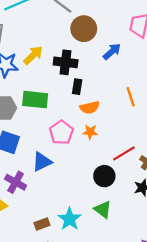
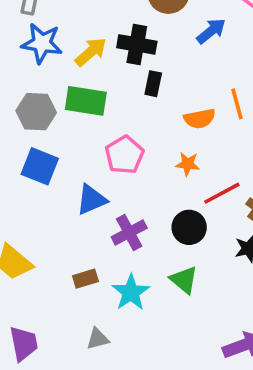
yellow arrow: (33, 55) -> (91, 52), moved
orange semicircle: (90, 107) -> (200, 119), moved
orange star: (90, 132) -> (188, 164), moved
purple cross: (16, 182) -> (129, 233), moved, turned 30
brown rectangle: (42, 224) -> (85, 279), moved

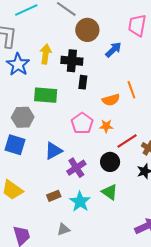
blue star: (42, 43) -> (18, 64), turned 30
yellow arrow: (91, 52) -> (46, 54), moved, turned -36
gray hexagon: (36, 112) -> (23, 117), moved
pink pentagon: (125, 155) -> (82, 123), moved
blue square: (40, 166) -> (15, 145), moved

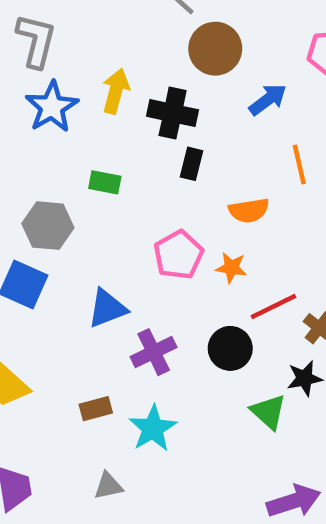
orange line: (131, 90) -> (299, 165), moved
green rectangle: (46, 95) -> (105, 182), size x0.6
green triangle: (110, 192) -> (268, 412), moved

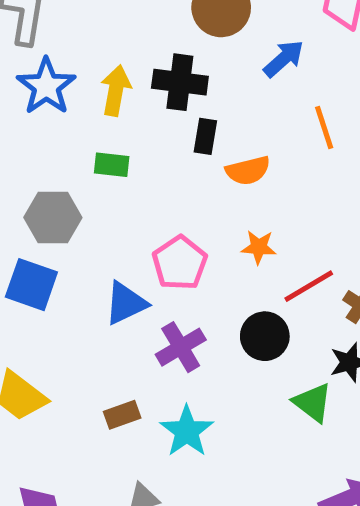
yellow arrow: (116, 91) -> (116, 90), moved
orange semicircle: (249, 210) -> (248, 171), moved
pink pentagon: (178, 255) -> (180, 263), moved

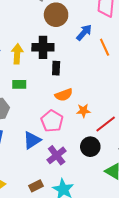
orange line: (324, 127) -> (105, 47), moved
orange semicircle: (248, 171) -> (64, 95), moved

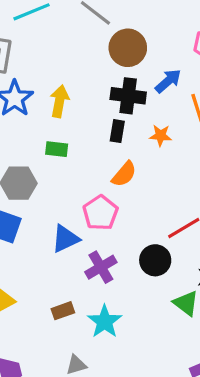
black cross: (43, 47) -> (128, 96), moved
orange semicircle: (64, 95) -> (124, 174), turned -36
orange star: (83, 111) -> (161, 135), moved

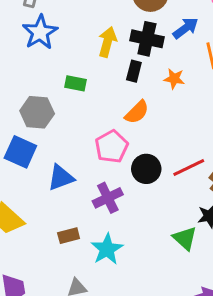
yellow arrow: (59, 101) -> (107, 42), moved
blue triangle: (65, 239) -> (61, 178), moved
black circle: (155, 260) -> (146, 169), moved

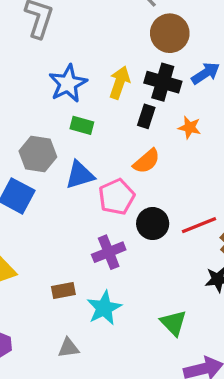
blue star: (40, 32) -> (68, 84), moved
blue triangle: (61, 178) -> (80, 175), moved
green triangle: (185, 238) -> (173, 323), moved

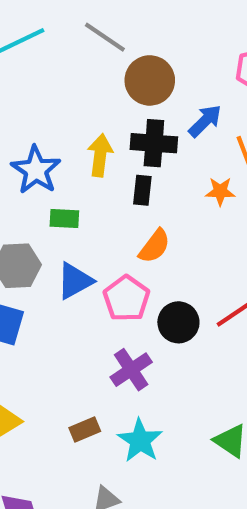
orange star: (190, 127) -> (220, 191), moved

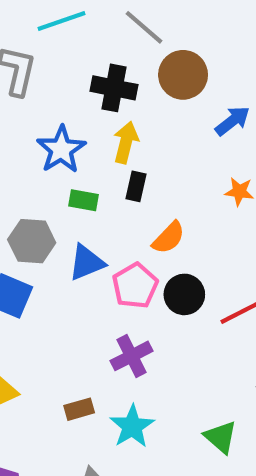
black cross: (154, 143) -> (114, 88), moved
black rectangle: (142, 190) -> (136, 186), moved
black circle: (178, 322) -> (184, 294), moved

